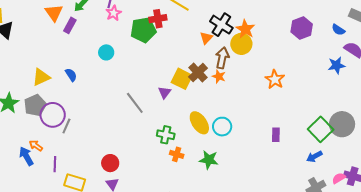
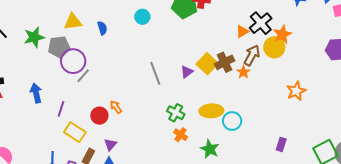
yellow ellipse: (199, 123) -> (211, 111), turned -75
orange arrow: (36, 146) -> (116, 107), moved
red circle: (110, 163) -> (99, 116), moved

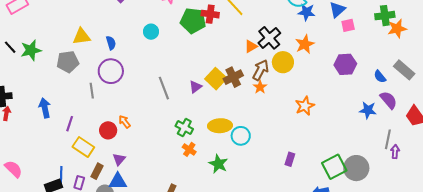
orange star: (282, 34) -> (305, 44), moved
green star: (34, 37) -> (31, 50), moved
purple circle: (73, 61) -> (111, 71), moved
orange star: (243, 72) -> (260, 87), moved
gray line: (83, 76) -> (92, 91), turned -49

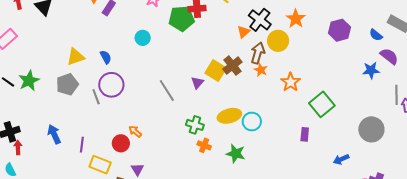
gray line: (92, 91) -> (96, 97), moved
orange star: (305, 106) -> (291, 82), moved
green square: (334, 167) -> (322, 104), moved

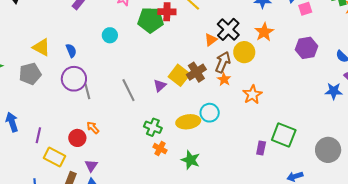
yellow triangle: (76, 57) -> (41, 47), turned 42
gray line: (96, 97) -> (87, 91), moved
green square: (322, 104) -> (284, 135), moved, turned -35
cyan circle: (252, 122) -> (210, 113), moved

